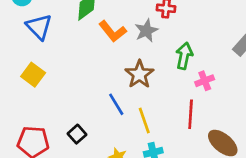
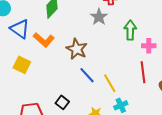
orange L-shape: (113, 31) -> (44, 40), moved
brown star: (139, 74) -> (77, 49), moved
pink cross: (205, 81) -> (149, 46), turned 32

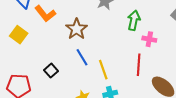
black square: (62, 102) -> (51, 71), moved

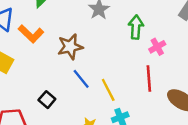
brown star: (77, 29) -> (70, 47), turned 30
pink cross: (149, 39) -> (157, 47), turned -32

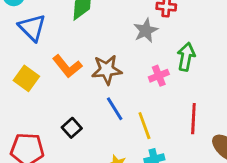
orange L-shape: (31, 34) -> (67, 66), moved
pink cross: (157, 47) -> (159, 76), moved

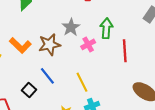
gray star: (146, 30) -> (71, 27), moved
blue line: (115, 109) -> (47, 76), moved
red line: (193, 119) -> (125, 51), moved

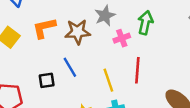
orange L-shape: (20, 45) -> (44, 28), turned 115
red line: (125, 51) -> (137, 70), moved
black square: (29, 90) -> (47, 80), turned 32

